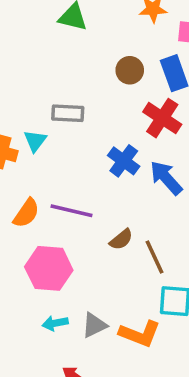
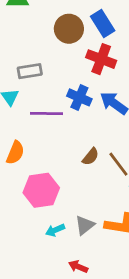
brown circle: (130, 70) -> (69, 29), size x1.4
purple line: (72, 211) -> (47, 114), moved

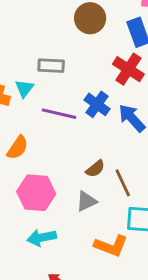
brown circle: (69, 29) -> (90, 18), moved
gray triangle: (85, 225) -> (86, 201), moved
cyan arrow: (55, 230) -> (42, 238), size x1.4

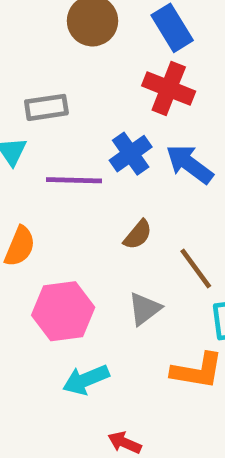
blue cross: (97, 104) -> (131, 154), turned 30
brown semicircle: (95, 169) -> (138, 235), moved

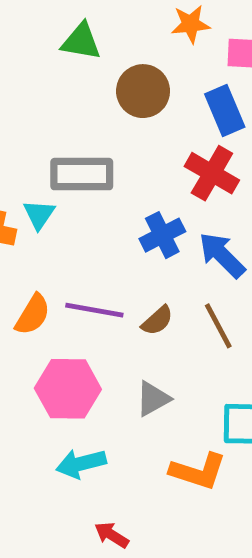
gray rectangle: (46, 107) -> (82, 174), size x1.4
purple line: (74, 180) -> (94, 310), moved
brown line: (196, 268) -> (218, 326), moved

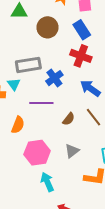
blue cross: (162, 235) -> (54, 78), moved
purple line: (94, 310) -> (41, 103), moved
cyan arrow: (81, 464) -> (47, 182), turned 90

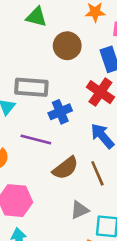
brown semicircle: (69, 119) -> (65, 168), size x1.5
gray triangle: (72, 151) -> (80, 210), moved

